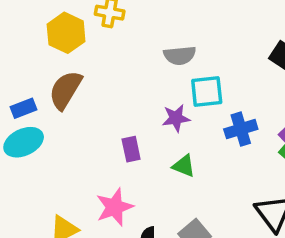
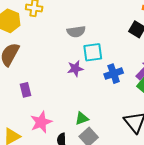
purple rectangle: (131, 149) -> (26, 90), moved
green triangle: (184, 166) -> (82, 119), moved, turned -40

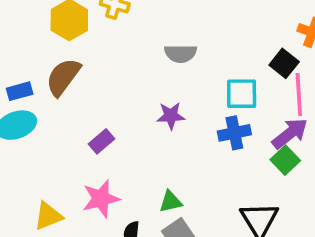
cyan square: (93, 52) -> (242, 94), moved
purple rectangle: (26, 90) -> (102, 141), moved, turned 56

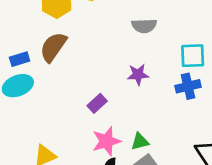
purple rectangle: (102, 141) -> (97, 103), moved
pink star: (101, 199) -> (106, 141), moved

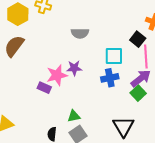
purple rectangle: (97, 103) -> (44, 88), turned 64
pink star: (106, 141) -> (57, 75), moved

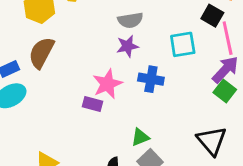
purple star: (74, 68) -> (127, 46), moved
blue cross: (110, 78) -> (151, 79), moved, turned 30

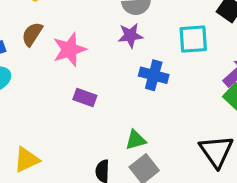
brown semicircle: (41, 53) -> (32, 34), size x0.7
pink star: (107, 84) -> (69, 49), moved

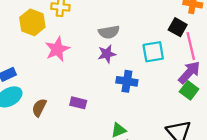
brown semicircle: (32, 34) -> (39, 108), moved
pink star: (69, 49) -> (57, 49), moved

